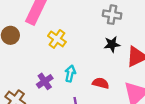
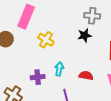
black star: (112, 44) -> (85, 35), moved
purple cross: (45, 81) -> (38, 77), turned 32

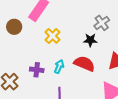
gray cross: (92, 16) -> (102, 23), turned 35
red semicircle: (86, 76) -> (84, 64), moved, size x1.5

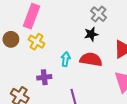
yellow cross: (53, 36) -> (37, 42), moved
cyan arrow: (59, 67) -> (66, 59), moved

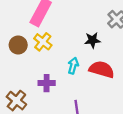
black star: (91, 34) -> (92, 40), moved
brown circle: (11, 39) -> (18, 45), moved

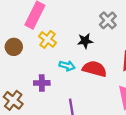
yellow cross: (43, 42) -> (48, 39), moved
cyan arrow: (73, 66) -> (67, 66), turned 91

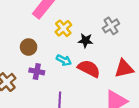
yellow cross: (48, 39) -> (63, 28), moved
brown circle: (14, 47) -> (29, 47), moved

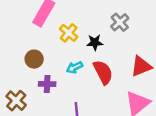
cyan arrow: (64, 60) -> (75, 67), turned 136
red semicircle: (89, 69) -> (103, 72), turned 45

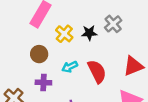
black star: (95, 42) -> (89, 33), moved
brown circle: (34, 59) -> (39, 54), moved

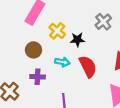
black star: (89, 33) -> (77, 40), moved
cyan arrow: (70, 67) -> (62, 62), turned -144

